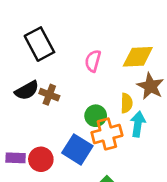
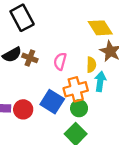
yellow diamond: (138, 57) -> (100, 28), turned 60
pink semicircle: (93, 61) -> (60, 61), moved
green circle: (96, 116) -> (79, 108), moved

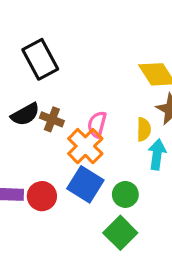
orange cross: (76, 89) -> (85, 146), moved, turned -30

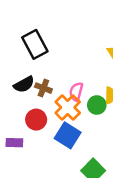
green circle: (125, 194) -> (97, 105), moved
red circle: (42, 196) -> (36, 120), moved

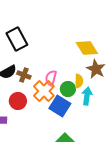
blue square: (68, 135) -> (60, 106), moved

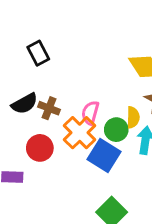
black rectangle: (17, 39) -> (38, 53), size x0.7

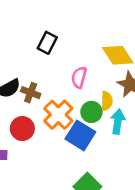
black rectangle: (38, 53) -> (47, 43), moved, turned 55
pink semicircle: (90, 113) -> (79, 77), moved

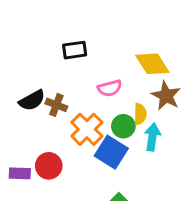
black rectangle: (47, 43) -> (75, 50), turned 55
pink semicircle: (79, 77) -> (110, 88), turned -120
red circle: (22, 129) -> (49, 166), moved

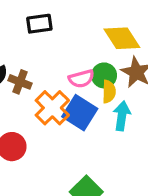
pink semicircle: (110, 88) -> (81, 79), moved
green circle: (123, 126) -> (104, 75), moved
blue square: (111, 152) -> (80, 113), moved

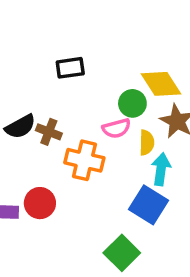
green circle: (104, 75) -> (132, 103), moved
orange cross: (52, 108) -> (84, 160), turned -32
blue square: (80, 113) -> (148, 205), moved

